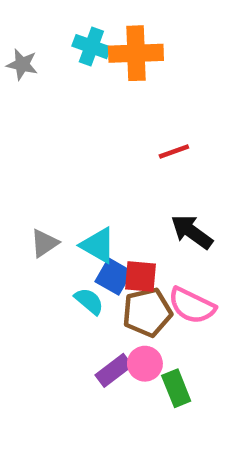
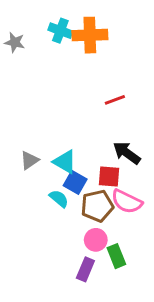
red square: (140, 277) -> (109, 176), moved
purple rectangle: (114, 370) -> (85, 269), moved, turned -30

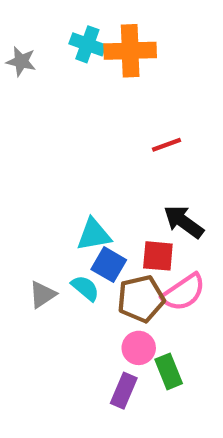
gray triangle: (29, 160) -> (42, 294), moved
cyan triangle: (65, 162) -> (94, 235), turned -40
pink semicircle: (127, 202) -> (184, 292), turned -60

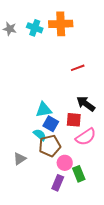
cyan cross: (87, 44) -> (35, 28), moved
gray triangle: (42, 294) -> (20, 159), moved
brown pentagon: (141, 299) -> (50, 146), moved

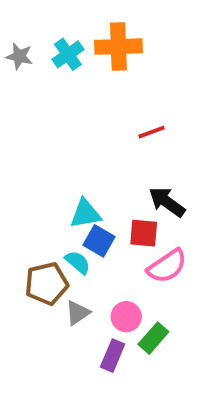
cyan cross: (35, 28) -> (68, 54), turned 35
brown pentagon: (50, 146) -> (47, 284), moved
gray triangle: (20, 159) -> (78, 313), moved
green rectangle: (79, 174) -> (153, 338), turned 63

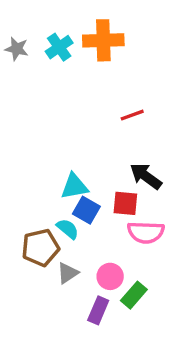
pink semicircle: (167, 266) -> (146, 232), turned 36

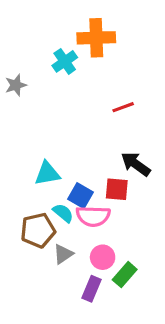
cyan cross: (59, 47) -> (65, 61), moved
gray star: (17, 49) -> (16, 85), moved, turned -30
cyan triangle: (74, 186) -> (47, 174), moved
pink semicircle: (146, 232) -> (93, 216), moved

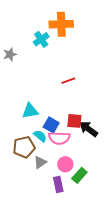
red line: (123, 107) -> (68, 81), moved
black arrow: (136, 164) -> (88, 129), moved
purple rectangle: (92, 289) -> (58, 184), turned -35

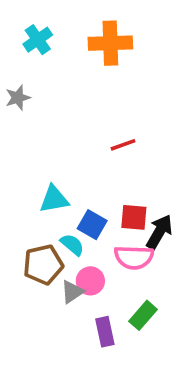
cyan cross: (41, 39) -> (38, 40), moved
black arrow: (88, 129) -> (159, 232), turned 84
pink semicircle: (59, 138) -> (134, 257), moved
pink circle: (65, 164) -> (90, 281), moved

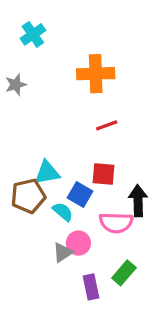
orange cross: (110, 43) -> (96, 74), moved
red square: (134, 217) -> (104, 174), moved
black arrow: (159, 232) -> (138, 201), turned -32
brown pentagon: (43, 265) -> (28, 196), moved

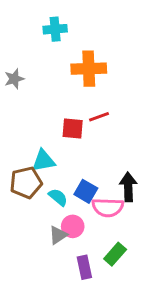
cyan cross: (33, 34) -> (55, 29), moved, turned 30
red square: (104, 174) -> (73, 129), moved
blue square: (80, 194) -> (86, 191), moved

